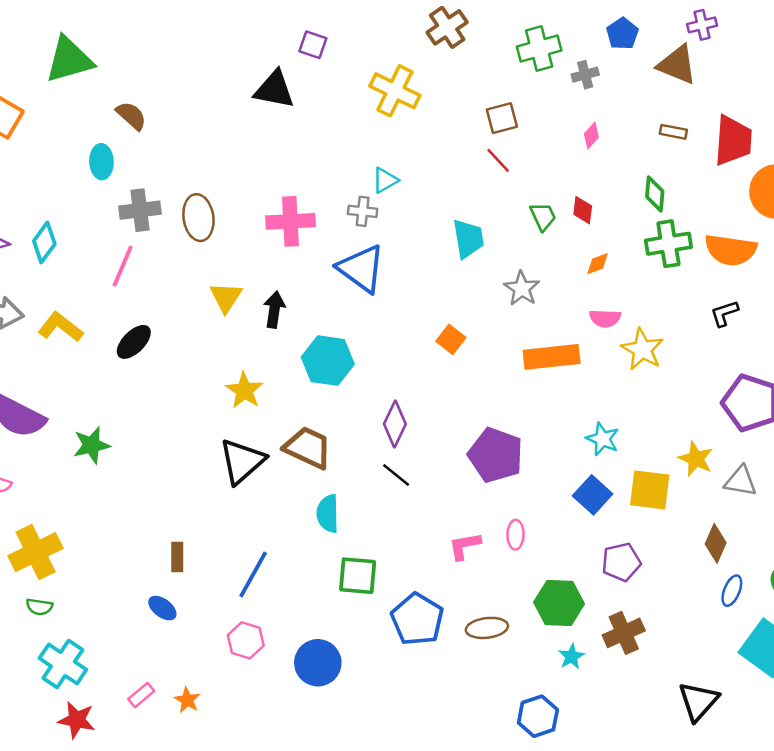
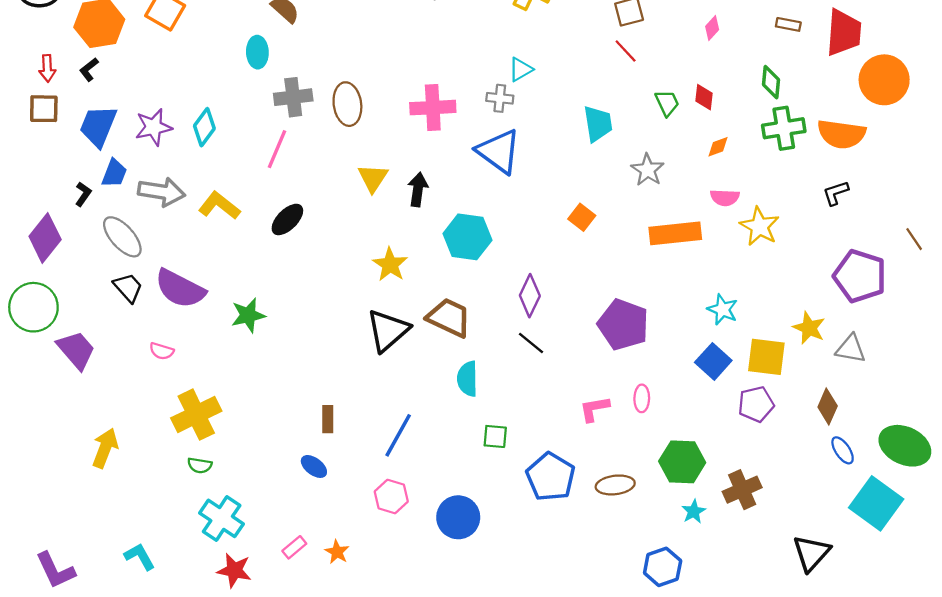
purple pentagon: (621, 562) -> (756, 404), moved
green square: (358, 576) -> (495, 436), size x0.7
blue ellipse: (732, 591) -> (843, 450), turned -56

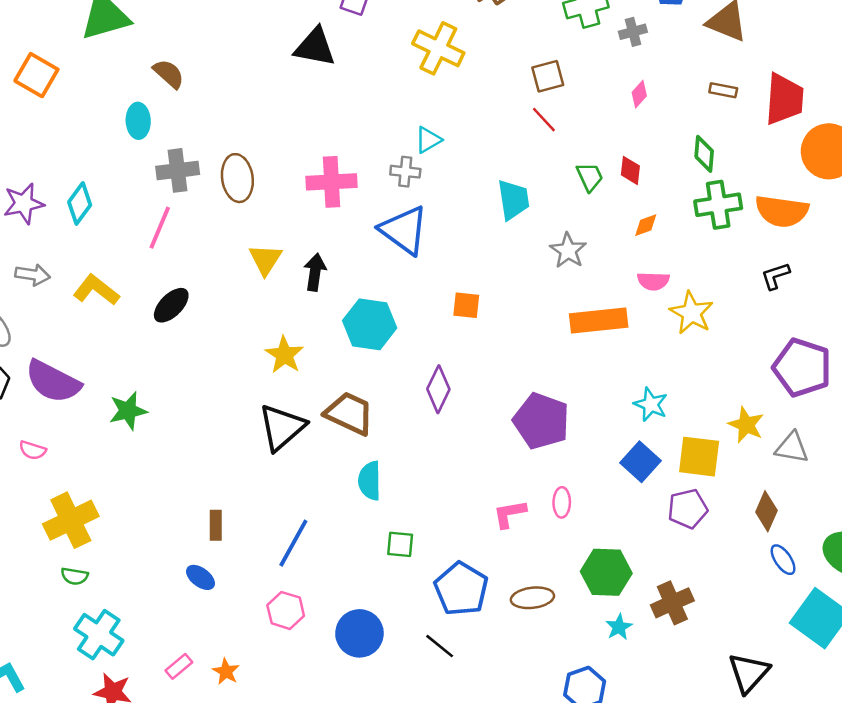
gray arrow: (162, 192) -> (33, 275), size x0.7
orange square: (582, 217) -> (466, 305), moved, turned -32
black line: (531, 343) -> (440, 646), moved

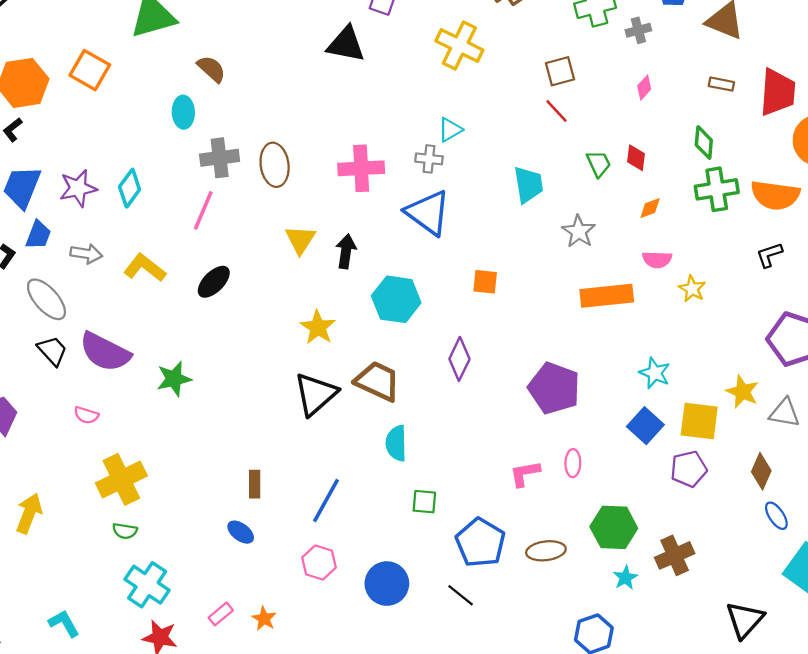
yellow star: (691, 313) -> (692, 289), size x0.7

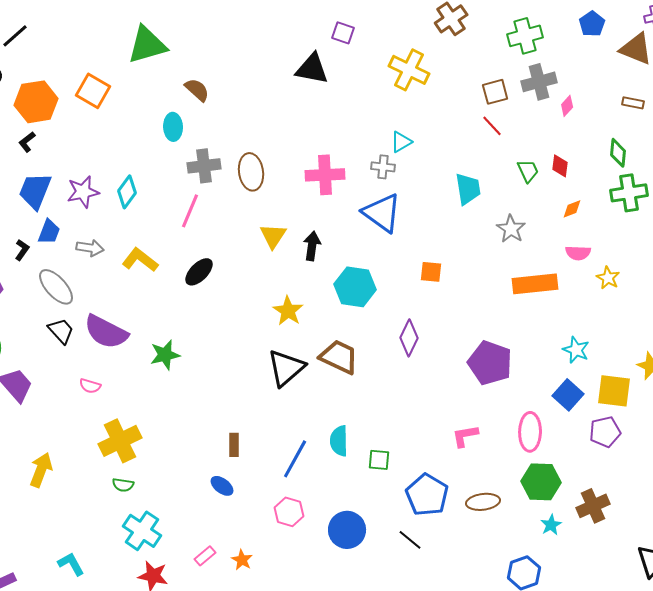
gray cross: (638, 30) -> (539, 82), moved, size x1.6
cyan semicircle: (396, 443) -> (339, 441), moved
pink ellipse: (573, 463) -> (530, 432), moved, size x1.6

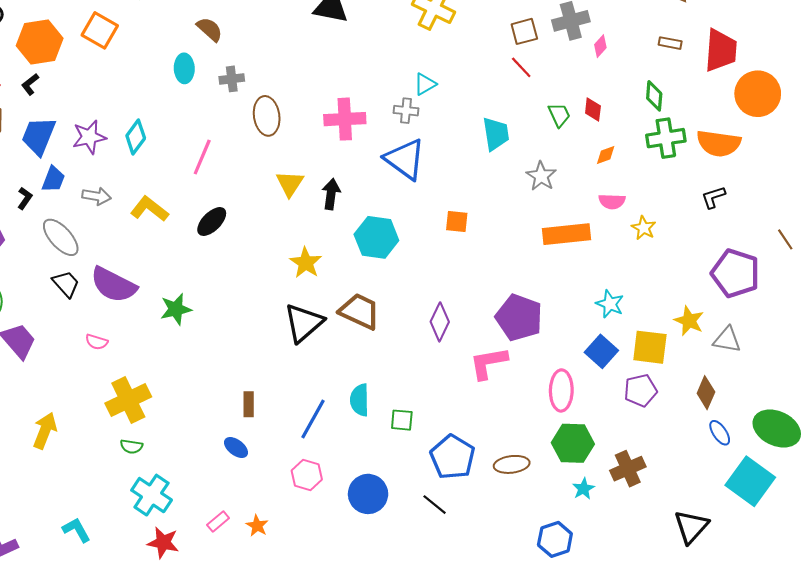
gray cross: (204, 166) -> (232, 79), moved, size x0.7
purple diamond: (409, 338) -> (440, 322), moved
pink L-shape: (465, 436) -> (488, 363), moved, size x1.4

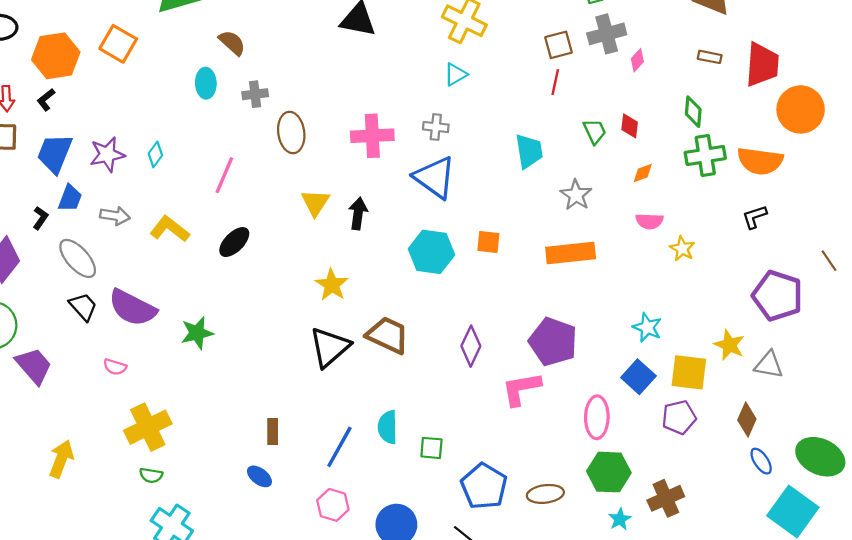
red line: (521, 67) -> (555, 82), turned 55
cyan triangle: (425, 84) -> (456, 74), moved
cyan diamond: (136, 137) -> (155, 154), size x0.7
orange rectangle: (567, 234) -> (571, 253), moved
cyan hexagon: (376, 237) -> (431, 252), moved

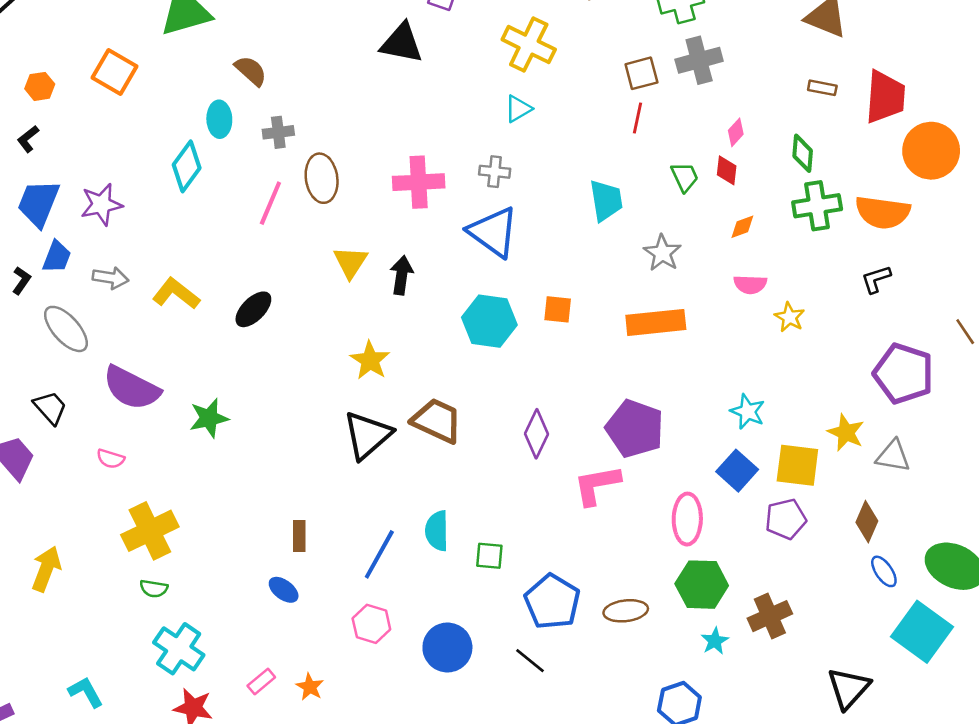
orange hexagon: (56, 56) -> (40, 86), size x0.5
pink diamond: (637, 60) -> (736, 132), moved
cyan diamond: (155, 154) -> (187, 166), moved, size x1.6
pink line: (224, 175) -> (270, 203), moved
black trapezoid: (83, 307) -> (50, 408), moved

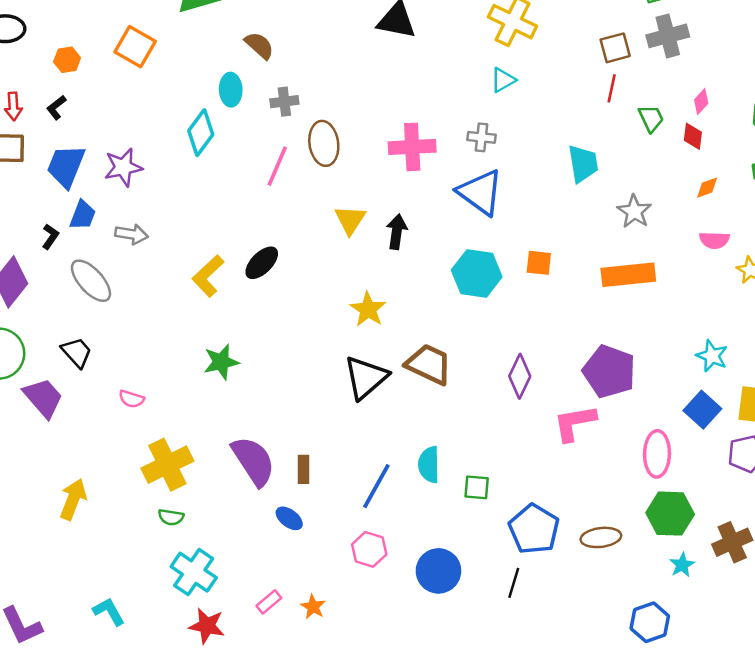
green trapezoid: (685, 177) -> (651, 118), moved
yellow L-shape: (176, 294) -> (208, 276), moved, turned -81
purple semicircle: (132, 388) -> (253, 461), moved, turned -150
black line: (530, 661) -> (514, 583), turned 68

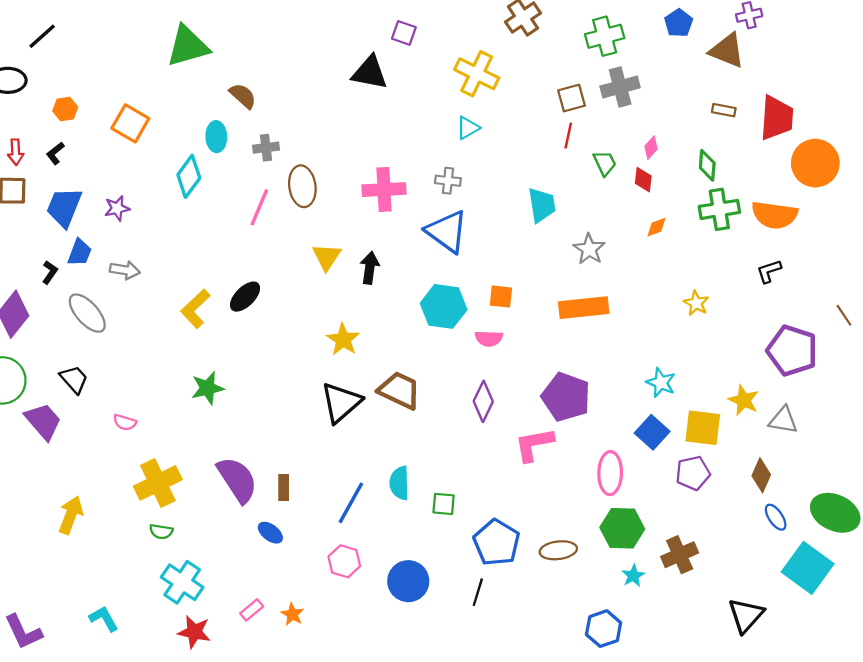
orange square: (135, 47) -> (130, 123), moved
purple star: (123, 167) -> (117, 208), size x0.7
pink semicircle: (714, 240) -> (489, 338), moved

